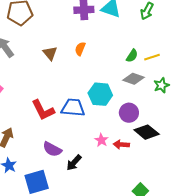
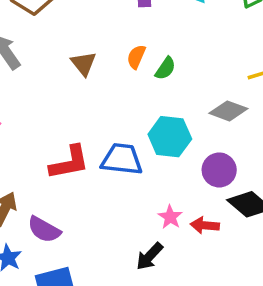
green semicircle: (132, 56) -> (165, 68), moved
red L-shape: (43, 110) -> (69, 162), turned -75
purple semicircle: (52, 149) -> (44, 230), moved
black arrow: (74, 163) -> (149, 256), moved

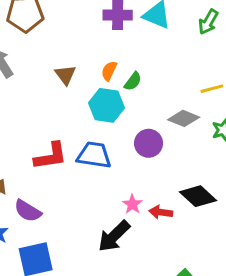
cyan hexagon: (170, 137) -> (106, 105), moved
purple circle: (219, 170) -> (149, 143), moved
black arrow: (149, 256) -> (114, 236), size x1.4

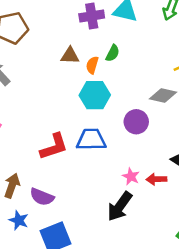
brown triangle: (65, 75) -> (70, 56), moved, turned -42
green semicircle: (133, 81) -> (113, 53), moved

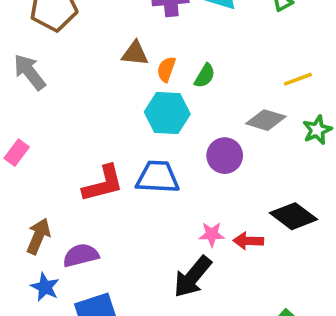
green semicircle: (113, 53) -> (205, 76), moved
pink star: (131, 176) -> (212, 234), turned -30
purple semicircle: (42, 197) -> (81, 255), turned 140

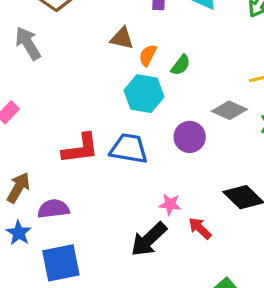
red arrow: (248, 241) -> (200, 228), moved, turned 35

